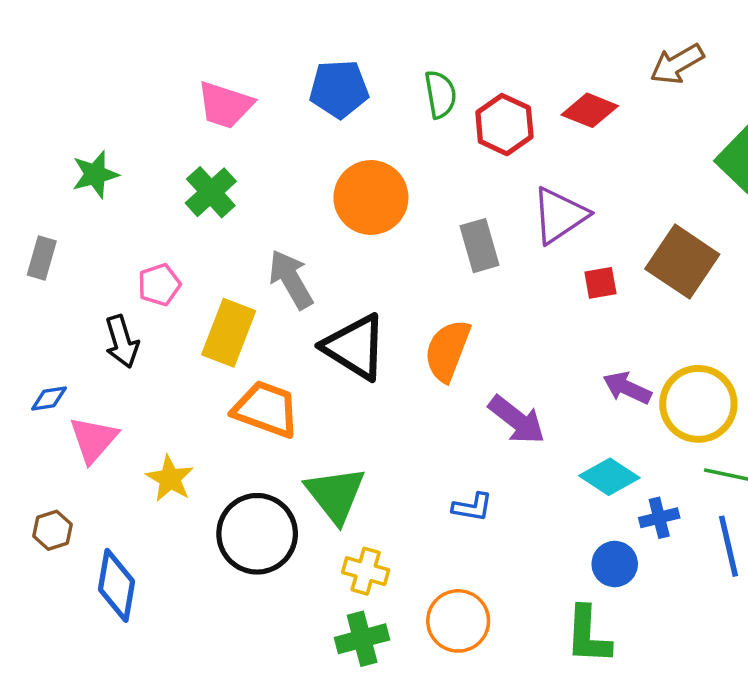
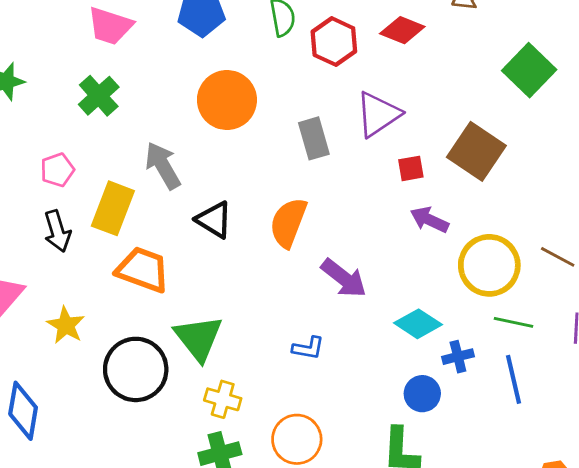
black arrow: (122, 342) -> (57, 231), moved
black triangle: (355, 347) -> (214, 220), size x0.7
purple arrow: (627, 388) -> (429, 220), moved

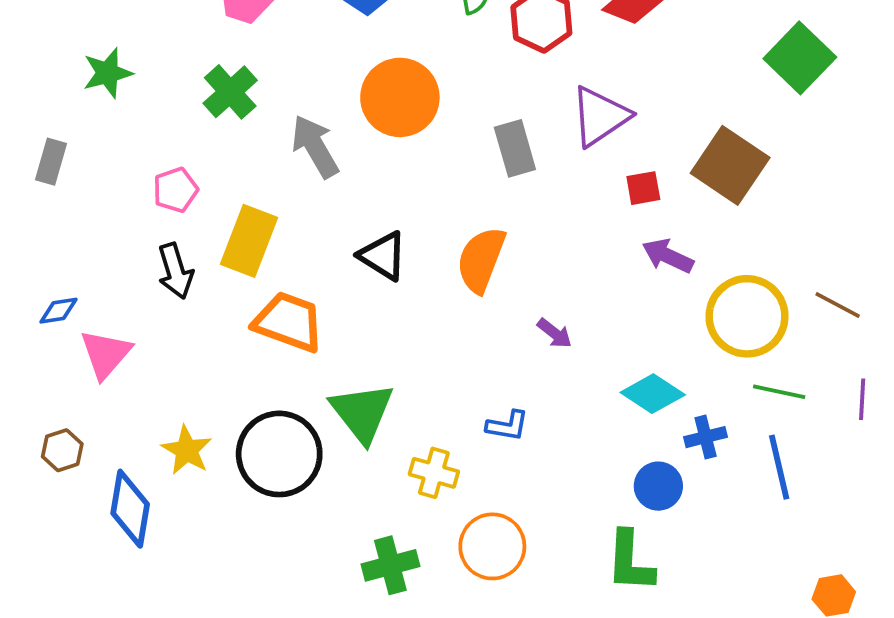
gray arrow: (163, 166) -> (315, 147), moved
purple arrow: (344, 278) -> (555, 333), size x0.6
yellow star: (66, 325) -> (187, 450), moved
yellow cross: (223, 399) -> (434, 473), moved

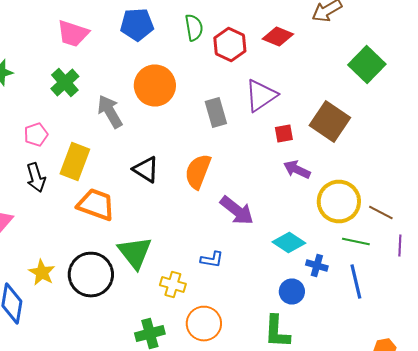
brown line: (838, 305) -> (381, 212), moved
purple arrow: (555, 333) -> (237, 210), size x1.8
blue cross: (706, 437) -> (317, 266), turned 30

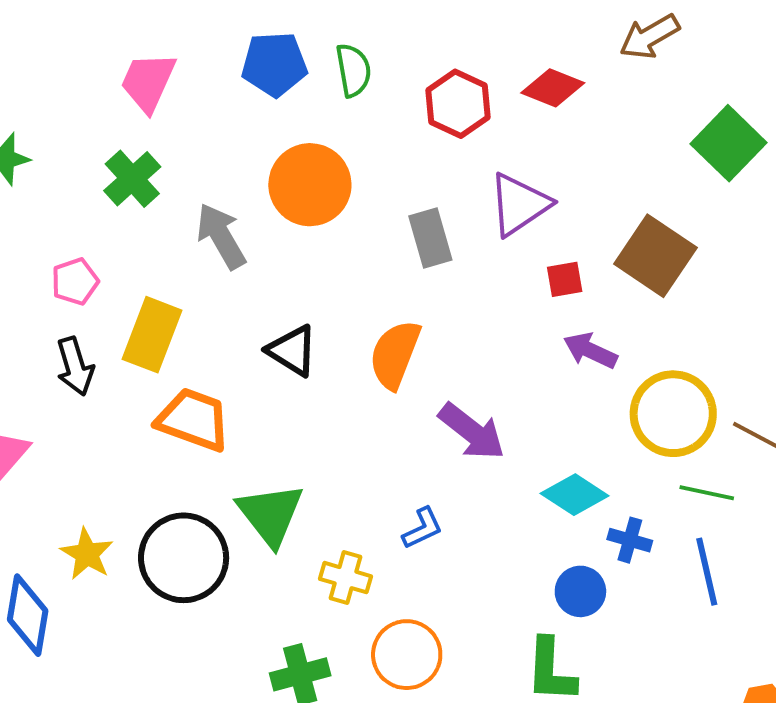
green semicircle: (194, 28) -> (353, 70), moved
pink trapezoid: (73, 34) -> (148, 82), turned 96
blue L-shape: (212, 260) -> (422, 528), turned -35

